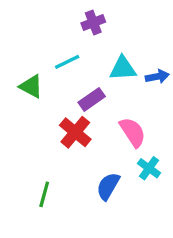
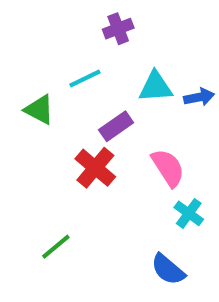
blue semicircle: (108, 186) -> (168, 269), moved, turned -80
green line: (44, 194) -> (56, 247), turned 35

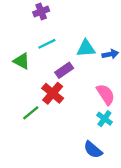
purple cross: (118, 29) -> (41, 12), moved
pink semicircle: (168, 168) -> (106, 94), moved
green line: (56, 247) -> (31, 113), moved

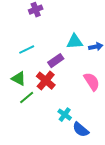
cyan line: (47, 44) -> (27, 50), moved
green triangle: (22, 61) -> (19, 79), moved
cyan cross: (104, 119) -> (65, 115), moved

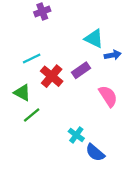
cyan triangle: (75, 42) -> (94, 39), moved, turned 30
purple rectangle: (56, 61) -> (81, 70), moved
red cross: (46, 81) -> (52, 76), moved

